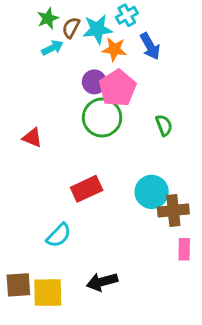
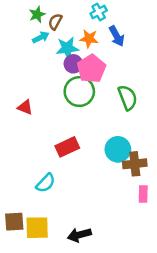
cyan star: (97, 29) -> (67, 48), moved
green semicircle: (164, 125) -> (127, 98), size x1.5
black arrow: (102, 282) -> (79, 235), moved

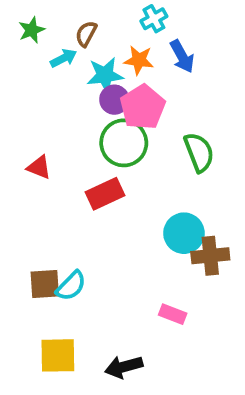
green star: (37, 14) -> (32, 30), moved
red rectangle: (67, 147) -> (105, 194), moved
pink rectangle: (143, 194) -> (173, 314), moved, turned -70
brown square: (14, 222) -> (45, 284), moved

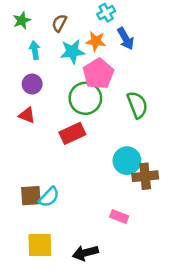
cyan arrow: (64, 58) -> (35, 50), moved, turned -72
purple circle: (114, 100) -> (32, 84), moved

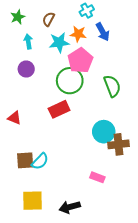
red triangle: (27, 115) -> (15, 118), moved

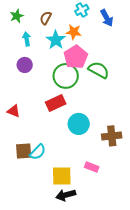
blue arrow: (103, 32) -> (107, 18), moved
cyan star: (59, 42) -> (56, 40), turned -30
green semicircle: (112, 86) -> (99, 70), moved, turned -40
cyan circle: (104, 132) -> (79, 124), moved
yellow square: (33, 201) -> (62, 176), moved

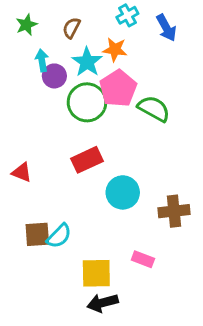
purple circle: (25, 65) -> (54, 76), moved
green circle: (66, 76) -> (87, 102), moved

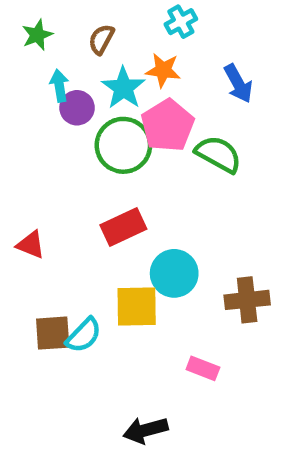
blue arrow: (166, 28) -> (238, 83), moved
yellow square: (96, 273) -> (137, 307), moved

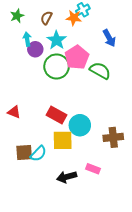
orange star: (163, 70) -> (74, 18), moved
red rectangle: (123, 227) -> (57, 115), moved, turned 54
black arrow: (145, 430) -> (67, 177), moved

